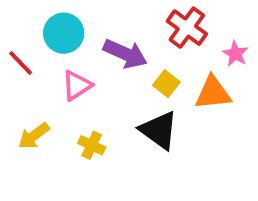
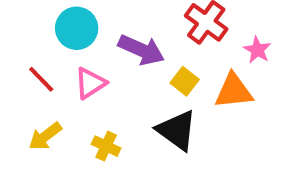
red line: (21, 63) -> (41, 79), moved

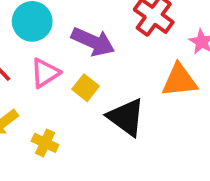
yellow square: (185, 81) -> (86, 88), moved
yellow cross: (106, 146) -> (45, 143), moved

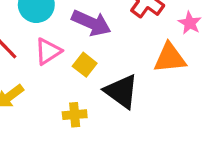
yellow cross: (45, 143) -> (75, 115), moved, turned -30

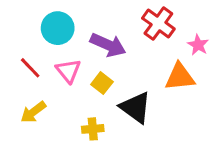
pink triangle: (48, 51) -> (68, 71), turned -36

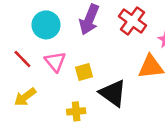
purple arrow: (108, 45) -> (89, 20), moved, turned 88
yellow square: (102, 83) -> (84, 72), turned 36

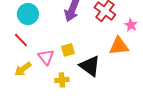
cyan circle: (46, 25) -> (28, 14), moved
pink triangle: (55, 62) -> (46, 57), moved

